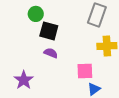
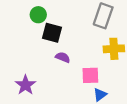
purple semicircle: (51, 53) -> (63, 57), moved

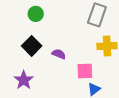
black square: (52, 33) -> (32, 46), moved, turned 30

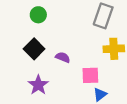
purple star: (24, 80) -> (38, 85), moved

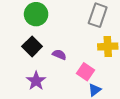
green circle: (38, 15) -> (36, 14), size x1.5
pink square: (90, 75) -> (86, 72), turned 36

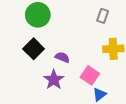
gray rectangle: (98, 15) -> (103, 16), size x0.6
purple star: (36, 81) -> (54, 80), moved

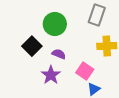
green circle: (38, 15) -> (55, 24), moved
gray rectangle: (103, 16) -> (97, 15), size x1.5

